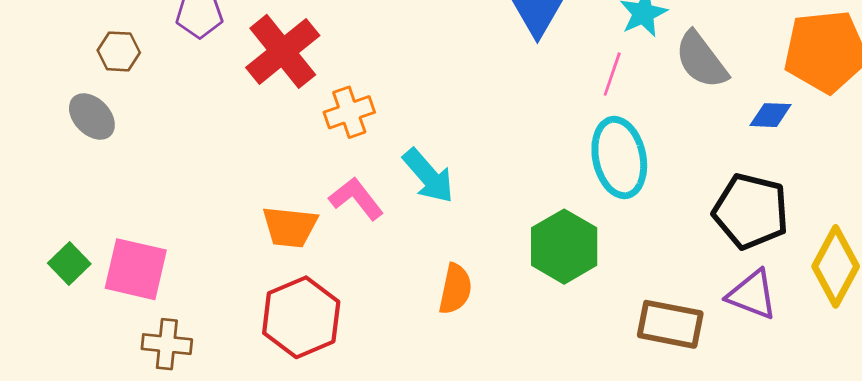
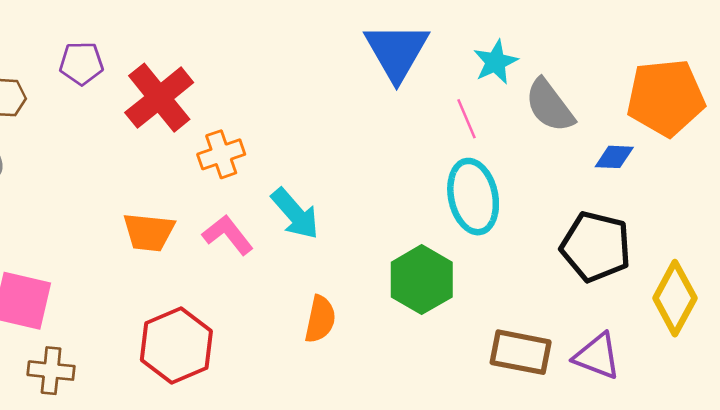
pink line: (612, 74) -> (467, 119), turned -42
orange trapezoid: (290, 227) -> (149, 232), moved
purple triangle: (752, 295) -> (597, 356), moved

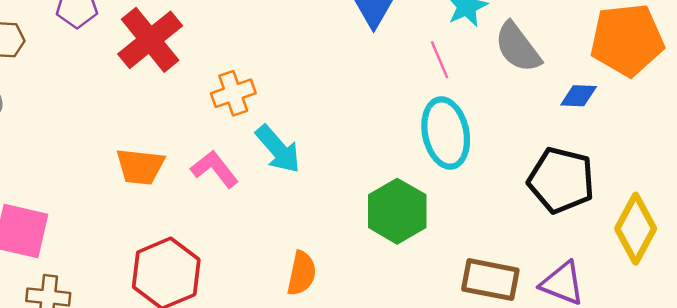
orange cross: (221, 154) -> (233, 93), moved
orange semicircle: (320, 319) -> (302, 273), moved

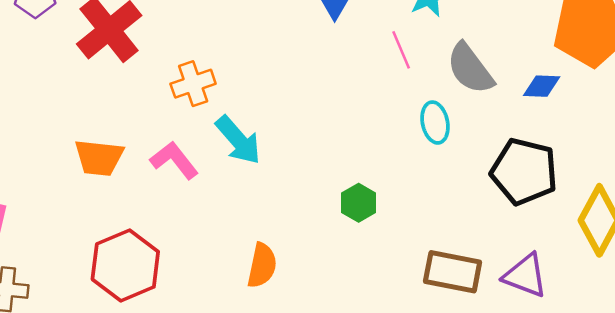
gray semicircle: (518, 47) -> (470, 69), moved
cyan ellipse: (446, 133) -> (435, 123), moved, size x0.6
green hexagon: (397, 211) -> (359, 203), size x0.6

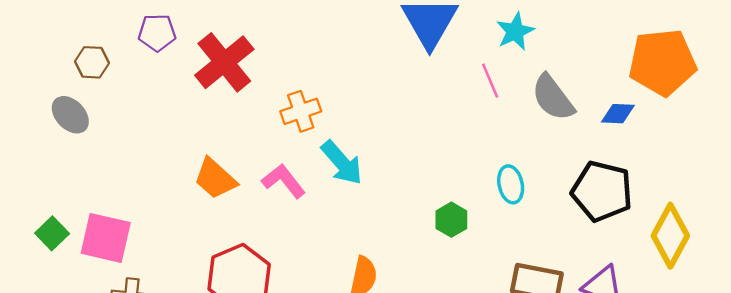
cyan ellipse: (435, 123) -> (511, 184), moved
orange trapezoid: (99, 158) -> (215, 179), turned 36

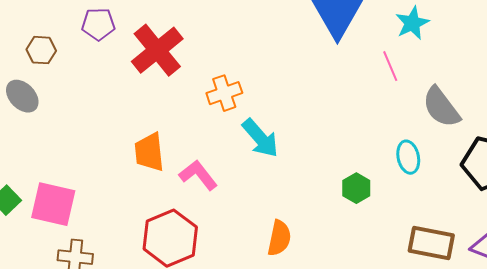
gray semicircle: (553, 98) -> (441, 107), moved
orange trapezoid: (215, 179) -> (149, 152), turned 42
pink L-shape: (284, 181) -> (198, 175), moved

